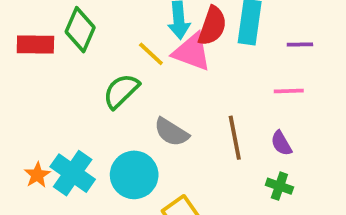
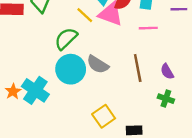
pink line: (289, 91) -> (148, 28), moved
cyan circle: (134, 175) -> (71, 69), moved

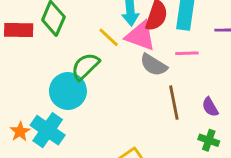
gray semicircle: (98, 64) -> (154, 65), moved
cyan circle: (71, 69) -> (68, 91), moved

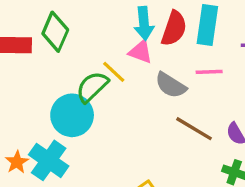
pink triangle: (140, 36) -> (141, 52), moved, size x0.7
yellow line: (109, 37) -> (114, 72), moved
brown line: (174, 103) -> (194, 129), turned -48

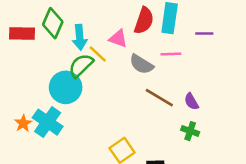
cyan arrow: (144, 23) -> (80, 37), moved

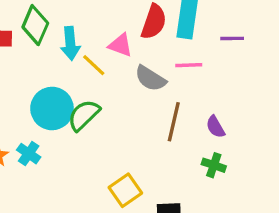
green semicircle: (81, 66) -> (84, 115), moved
brown line: (159, 98) -> (174, 122), turned 72
cyan cross: (48, 122) -> (29, 154), size x0.6

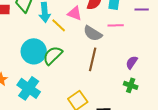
brown line: (174, 122) -> (93, 59), moved
purple semicircle: (215, 127) -> (132, 62), turned 64
cyan cross: (29, 154) -> (29, 88), moved, size x1.6

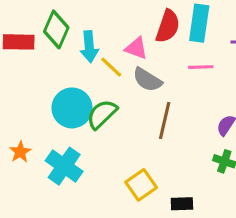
gray semicircle: (93, 33) -> (147, 80), moved

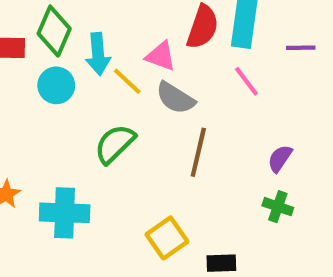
pink line: (201, 67) -> (246, 81), turned 55
cyan circle: (72, 108) -> (56, 85), moved, size x0.7
cyan cross: (64, 166) -> (65, 213), turned -33

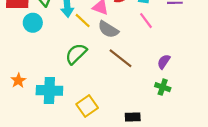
cyan circle: (56, 85) -> (33, 23), moved
brown line: (198, 152) -> (120, 58), turned -65
yellow square: (167, 238) -> (87, 106), moved

